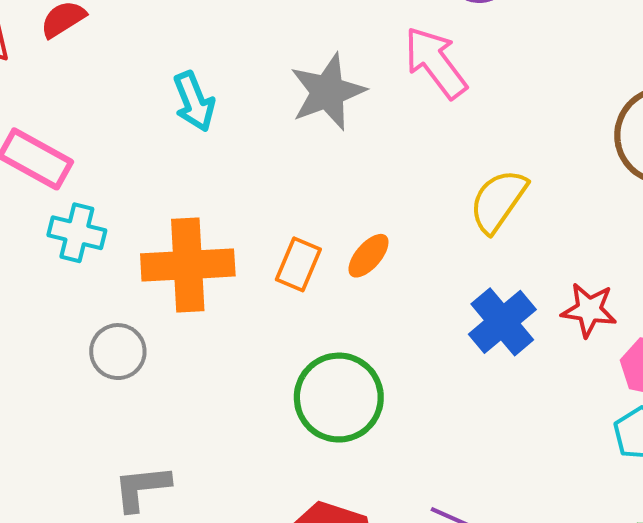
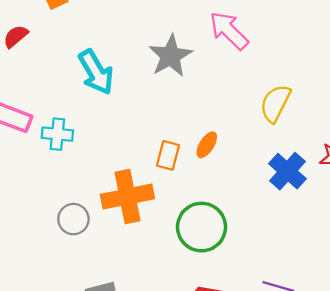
cyan arrow: (194, 101) -> (96, 72), size x1.4
cyan cross: (77, 233) -> (57, 134), moved
orange cross: (188, 265) -> (127, 197), moved

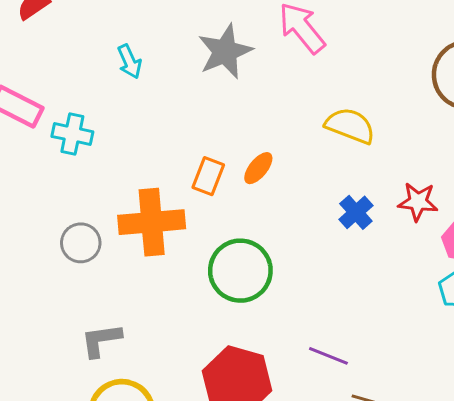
cyan arrow: (96, 72) -> (129, 62), size x0.6
yellow semicircle: (275, 103) -> (350, 126), turned 78
blue cross: (287, 171) -> (356, 212), size x0.7

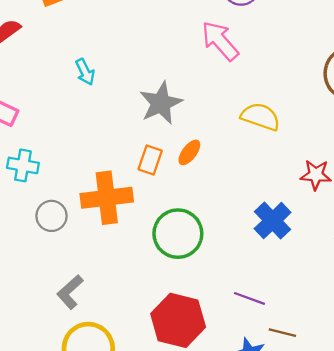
gray star: (225, 51) -> (161, 103), moved
cyan cross: (72, 134) -> (23, 165), moved
blue cross: (356, 212) -> (273, 221), moved, size x1.4
gray L-shape: (101, 340) -> (70, 292), turned -32

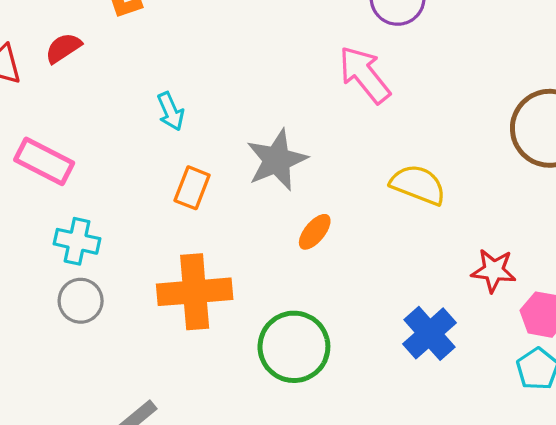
orange rectangle: (150, 160) -> (192, 188), moved
gray circle: (51, 216) -> (81, 301), moved

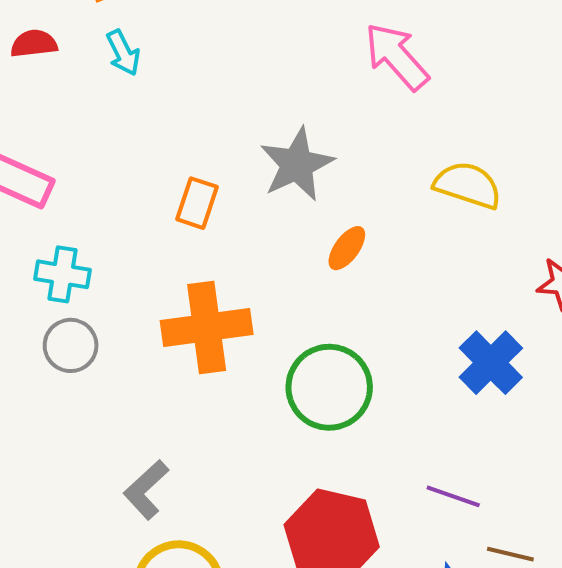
red semicircle: (63, 48) -> (34, 44), turned 30
cyan arrow: (171, 111) -> (123, 53), moved

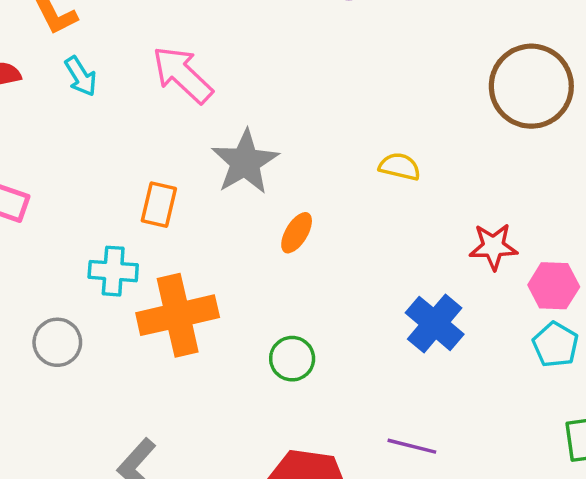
pink arrow: (397, 57) -> (183, 75), moved
yellow semicircle: (468, 185) -> (400, 167), size x0.7
cyan cross: (62, 274) -> (113, 271), moved
green circle: (329, 387) -> (292, 359), size x0.6

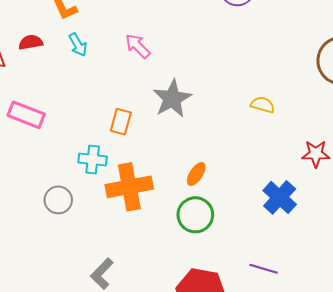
pink arrow: (183, 75) -> (138, 46), size x0.7
orange ellipse: (297, 233) -> (196, 174), moved
green circle: (292, 359) -> (195, 215), size x1.4

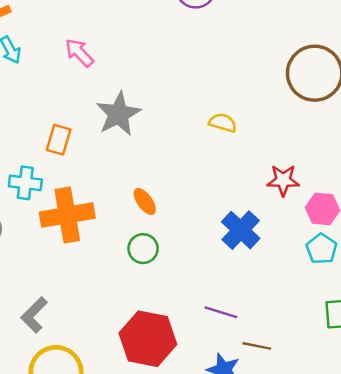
orange ellipse: (196, 174) -> (145, 201), turned -70
green circle: (195, 215) -> (143, 249), size x0.7

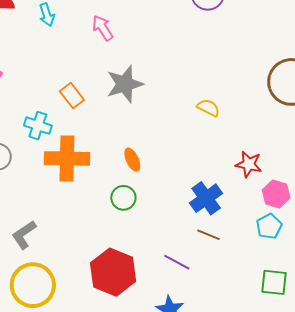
orange rectangle: (59, 140) -> (72, 96), turned -65
brown line: (257, 346) -> (208, 235), moved

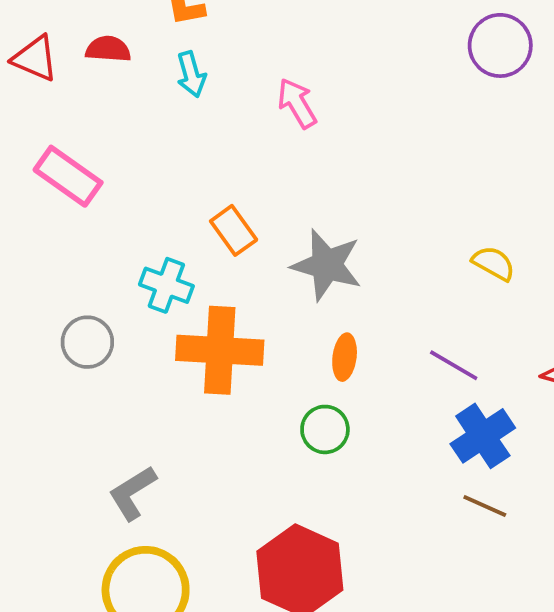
gray star: (125, 84) -> (327, 265), moved, turned 30
orange ellipse: (132, 160) -> (345, 357), turned 30
purple line: (177, 262) -> (454, 365), moved

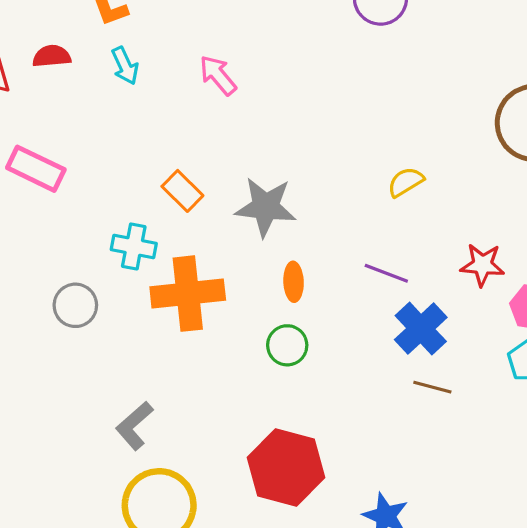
yellow semicircle: (494, 263) -> (406, 182), turned -51

